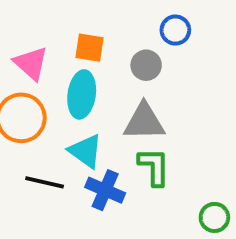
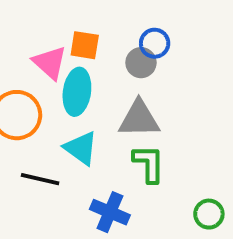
blue circle: (175, 30) -> (155, 43), moved
pink triangle: (31, 63) -> (50, 63), moved
blue cross: (105, 190) -> (110, 212), moved

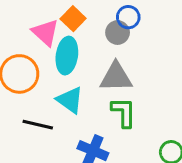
orange square: (85, 45) -> (73, 19), turned 35

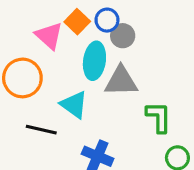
blue circle: (128, 17) -> (107, 20), moved
cyan ellipse: (67, 56) -> (94, 61), moved
green L-shape: (124, 112) -> (159, 117), moved

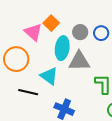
blue circle: (107, 20) -> (101, 33), moved

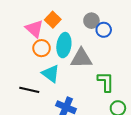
gray circle: (80, 32) -> (91, 21), moved
orange circle: (16, 59) -> (42, 48), moved, size x0.7

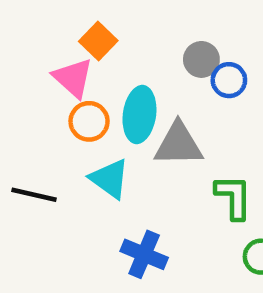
orange square: (53, 20) -> (98, 41), moved
black line: (29, 90) -> (34, 195), moved

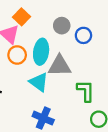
gray circle: (201, 59) -> (62, 26), moved
cyan triangle: (110, 179) -> (39, 82), moved

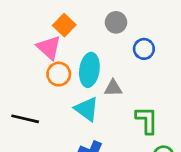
gray circle: (62, 26) -> (116, 22), moved
gray triangle: (60, 66) -> (113, 88), size x0.6

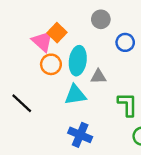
orange square: (64, 25) -> (57, 33), moved
cyan triangle: (87, 109) -> (75, 95), turned -45
black line: (25, 119) -> (22, 103), turned 30

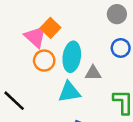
gray circle: (101, 19) -> (117, 14), moved
blue circle: (125, 42) -> (121, 48), moved

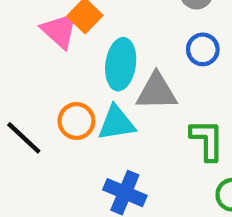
orange circle: (44, 61) -> (76, 121), moved
gray triangle: (93, 73) -> (156, 92), size x1.5

